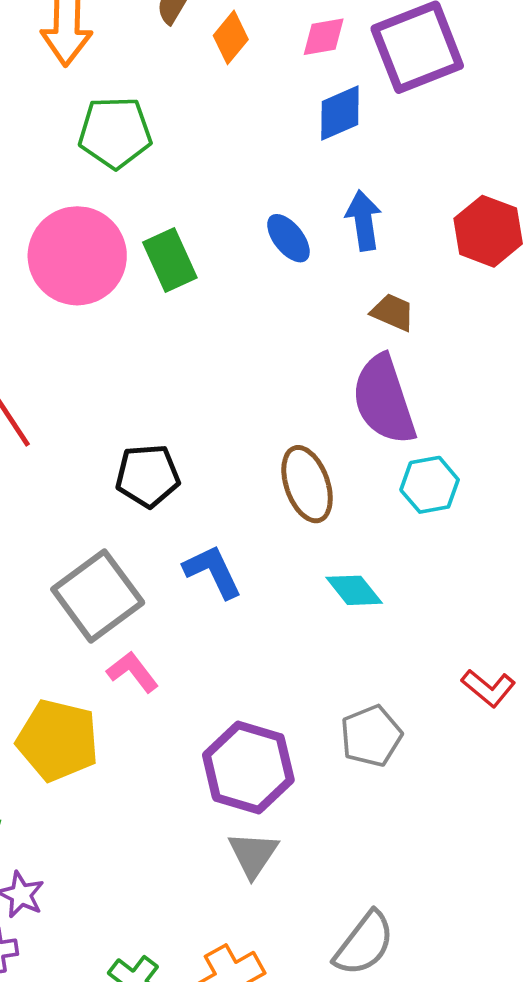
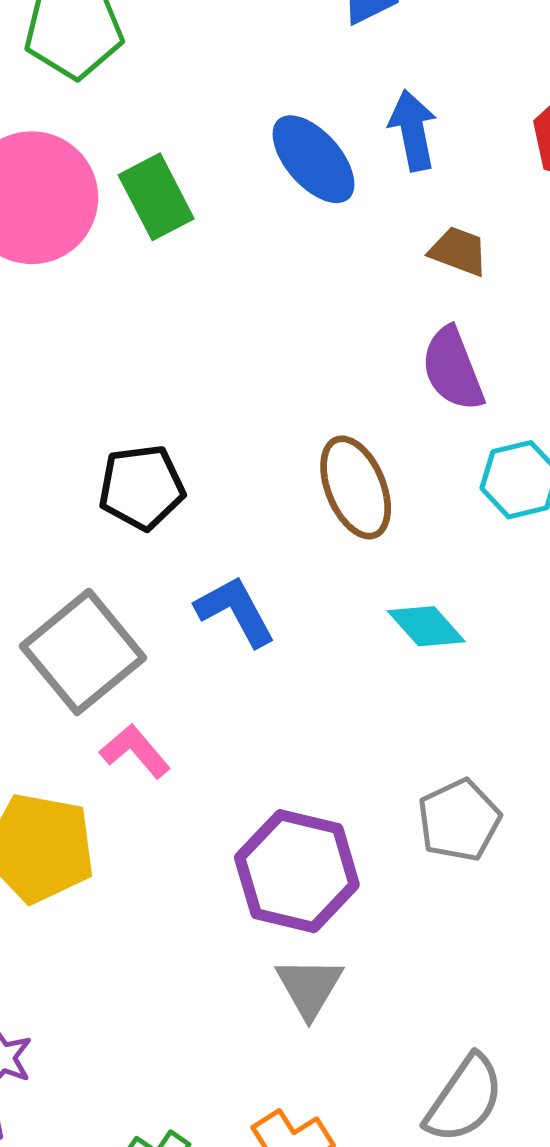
blue ellipse: (288, 238) -> (314, 159), size x1.4
purple semicircle: (384, 400) -> (453, 369), size x0.7

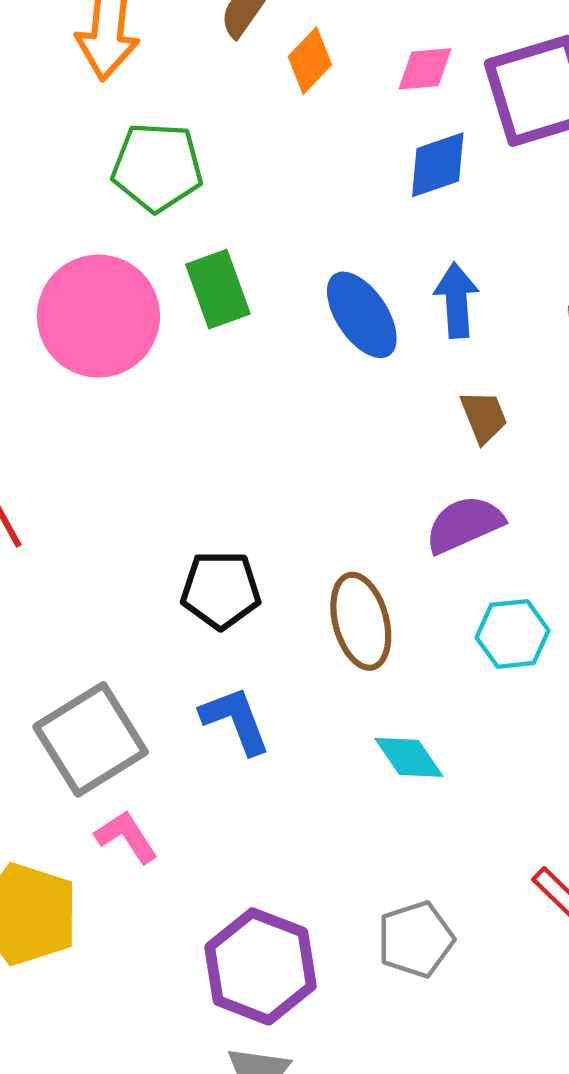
green rectangle: (156, 197) -> (218, 289), moved
brown trapezoid: (458, 251) -> (484, 417), turned 40
purple semicircle: (453, 369) -> (464, 524), turned 80
black pentagon: (142, 487) -> (221, 590), moved

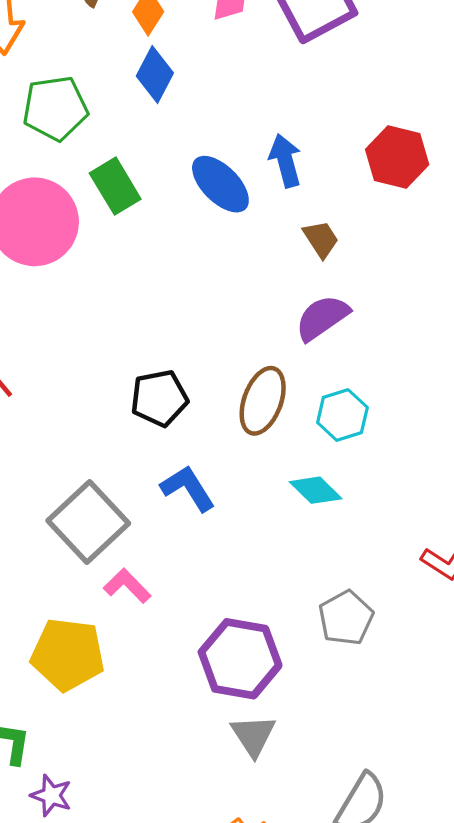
blue diamond: (438, 165) -> (155, 75), moved, turned -32
brown ellipse: (361, 621) -> (263, 401), turned 46
cyan hexagon: (513, 634) -> (342, 415), moved

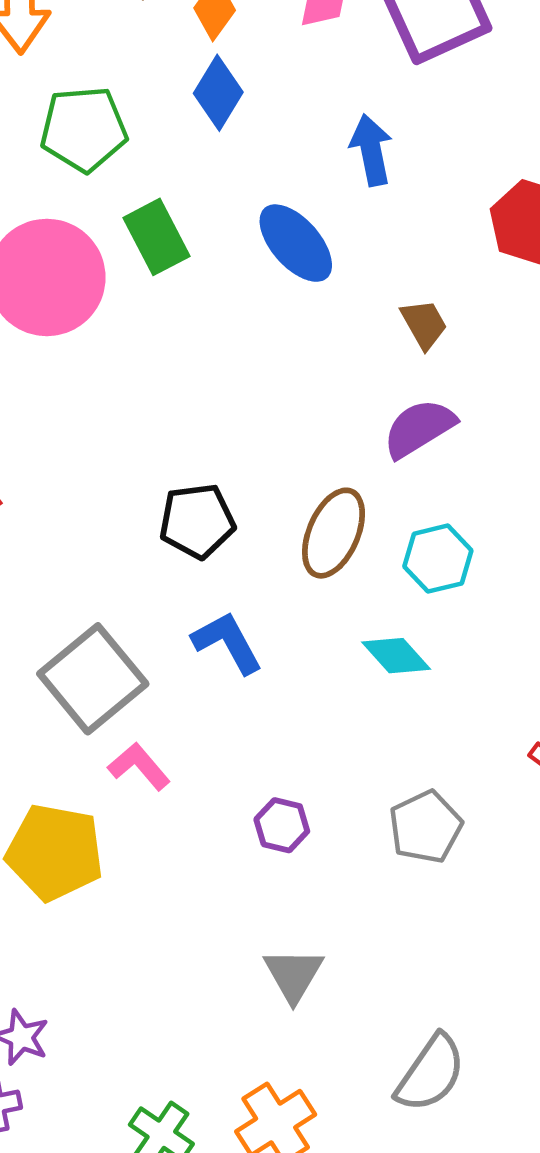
blue arrow: (285, 161) -> (371, 150), moved
purple hexagon: (240, 659) -> (282, 825), moved, size x0.5

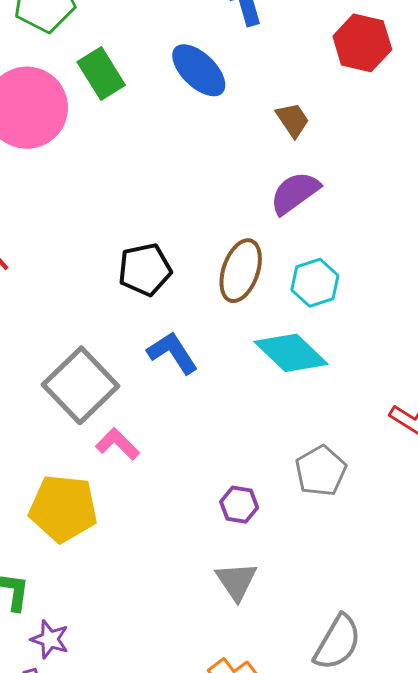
cyan diamond: (396, 656) -> (291, 353), size x1.5
purple hexagon: (282, 825) -> (239, 505), moved

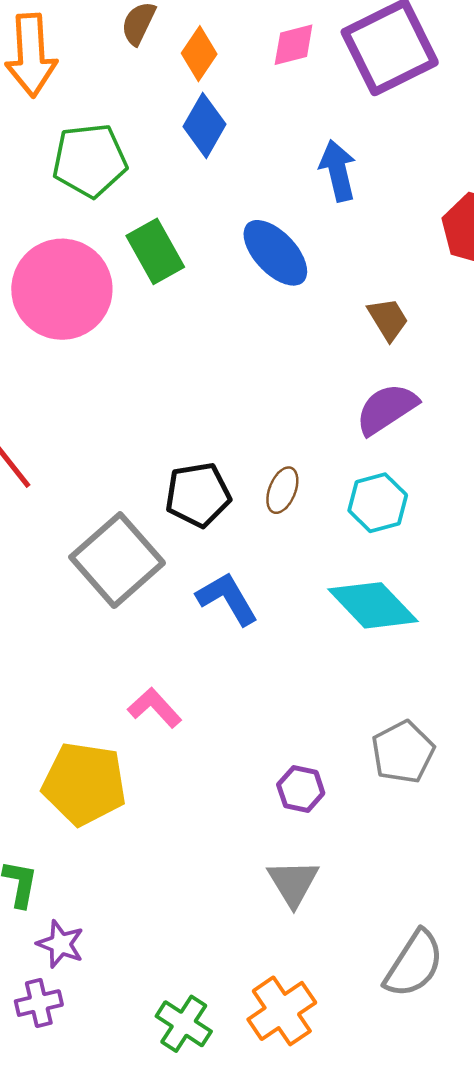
brown ellipse: (241, 271) -> (282, 490), moved, size x0.6
cyan hexagon: (315, 283) -> (378, 503), moved
gray square: (81, 385) -> (117, 560), moved

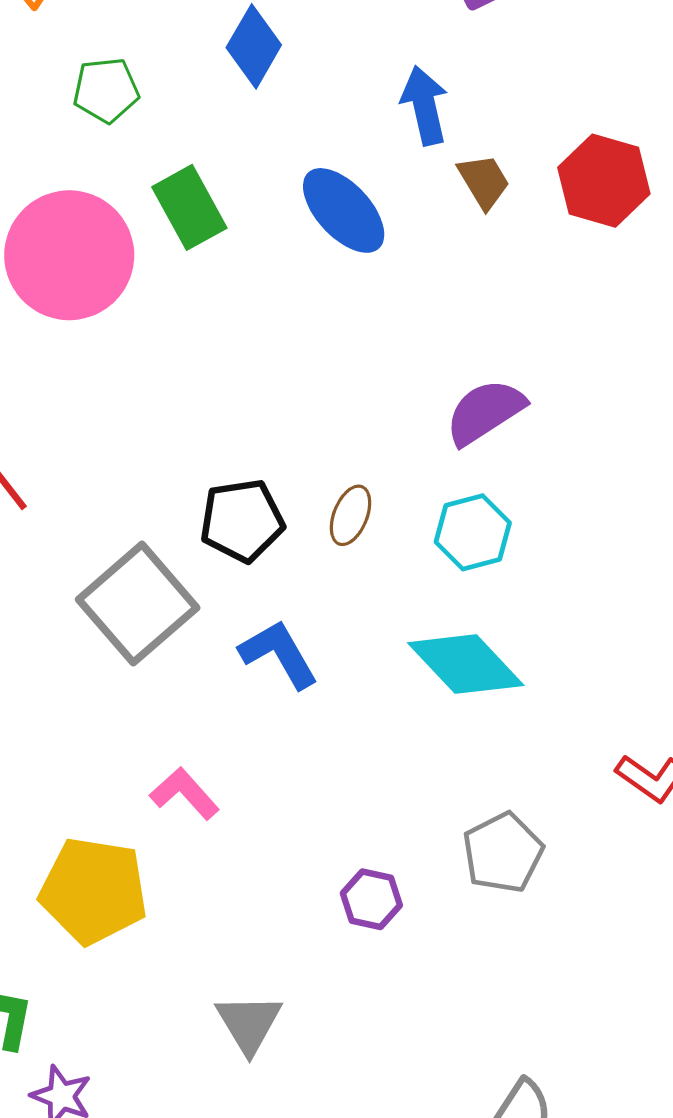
green pentagon: (90, 160) -> (106, 90), size x0.7
brown trapezoid: (388, 319) -> (484, 181), moved
gray triangle: (293, 883) -> (249, 1023), moved

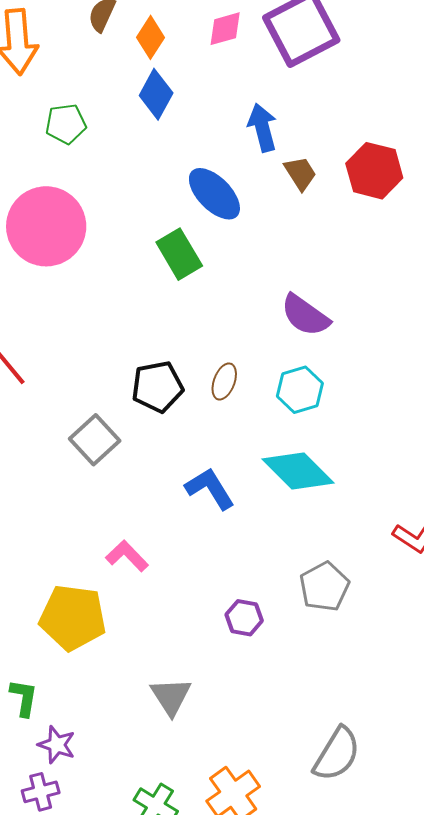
green rectangle: (189, 207) -> (179, 254), moved
purple semicircle: (485, 412) -> (305, 315), turned -110
gray square: (138, 604) -> (95, 440), size x0.7
blue L-shape: (279, 654) -> (210, 489), moved

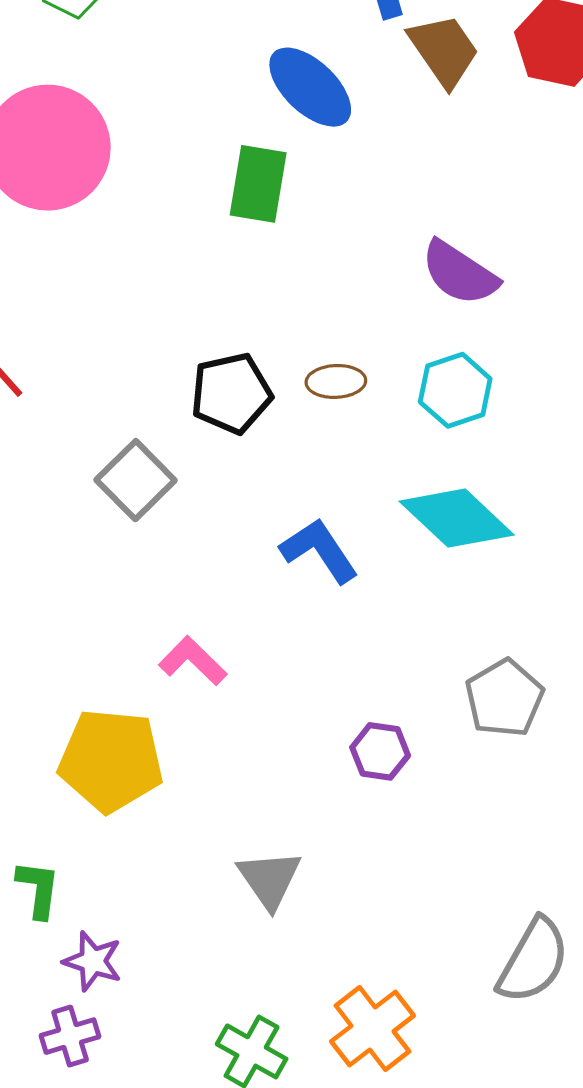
brown trapezoid: (300, 173) -> (444, 50), size x1.4
green rectangle: (179, 254) -> (258, 184), turned 42
brown ellipse: (224, 381) -> (336, 381), turned 69

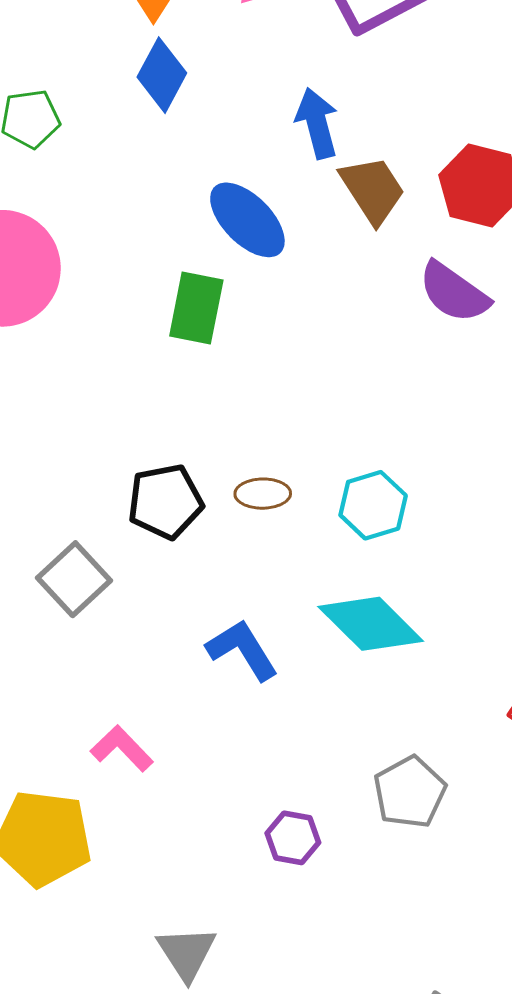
purple semicircle: (460, 273) -> (454, 292), moved

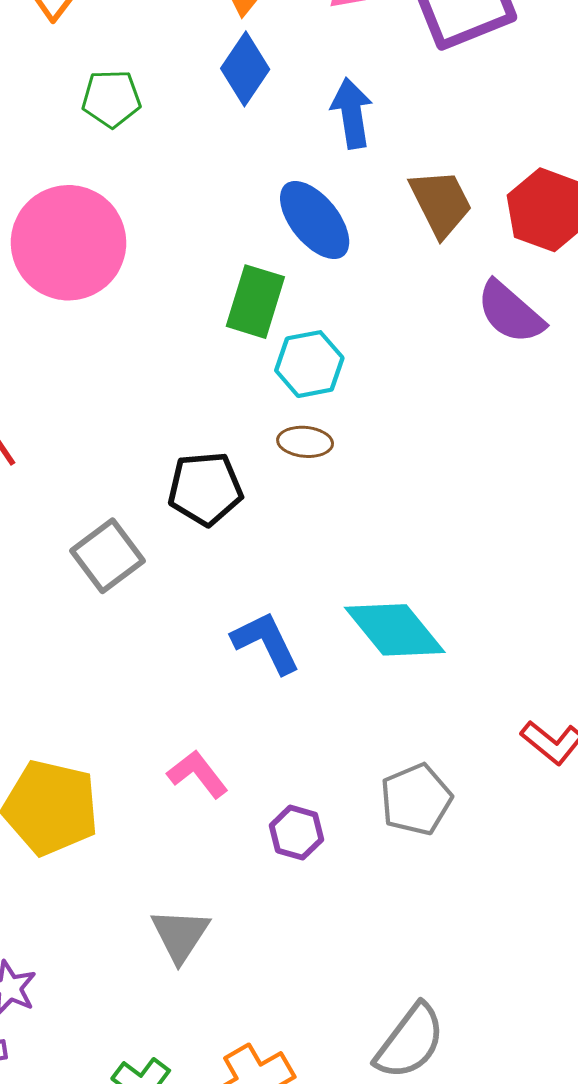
blue arrow: (317, 123) -> (352, 113), moved
brown ellipse: (263, 494) -> (305, 442), moved
cyan hexagon: (373, 505) -> (309, 364), moved
pink L-shape: (122, 748) -> (198, 774), moved

